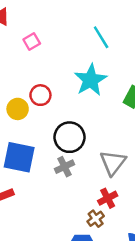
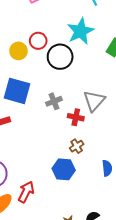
black circle: (70, 137) -> (60, 57), moved
red cross: (108, 198) -> (76, 117), moved, turned 35

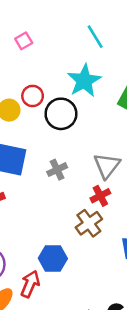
red cross: (76, 117) -> (100, 196), moved, turned -35
brown cross: (77, 146) -> (89, 223), size x1.5
blue hexagon: (64, 169) -> (53, 258), moved

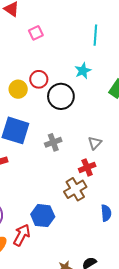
cyan line: (95, 37) -> (95, 35), turned 30
cyan star: (84, 81) -> (83, 71), size x0.6
gray triangle: (107, 166) -> (95, 143), size x0.6

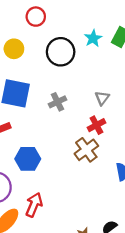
cyan star: (83, 71) -> (93, 38), moved
red circle: (39, 79) -> (36, 17), moved
blue hexagon: (43, 216) -> (28, 159), moved

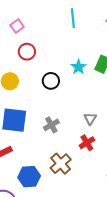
black circle: (61, 52) -> (51, 81), size x0.7
brown cross: (86, 150) -> (61, 164), moved

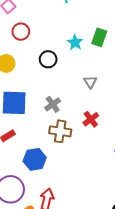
gray triangle: (90, 119) -> (90, 82), moved
brown cross: (61, 164) -> (60, 131), moved, turned -35

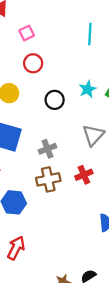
gray triangle: (90, 82) -> (93, 135), size x1.5
brown cross: (60, 131) -> (48, 179), turned -35

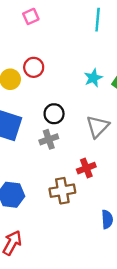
red circle: (33, 63) -> (34, 67), moved
black circle: (55, 100) -> (54, 114), moved
brown cross: (48, 179) -> (62, 191), moved

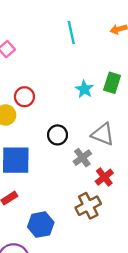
gray triangle: (98, 127) -> (103, 134), turned -35
gray cross: (49, 139) -> (82, 158), moved

